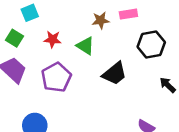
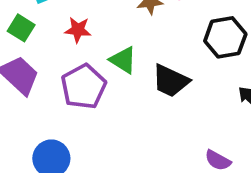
green triangle: (85, 46) -> (123, 60), moved
black trapezoid: (115, 74) -> (171, 81), turned 64

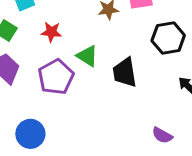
black trapezoid: (171, 81) -> (125, 72), turned 56

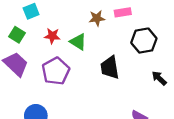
green triangle: (87, 56) -> (78, 42), moved

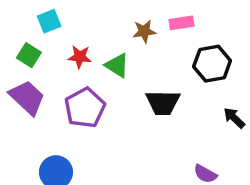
black trapezoid: (110, 68) -> (163, 103), turned -80

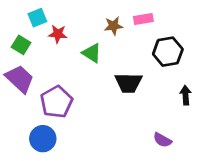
red star: (80, 57) -> (58, 34), moved
purple pentagon: (85, 108) -> (56, 102), moved
black arrow: (234, 118) -> (186, 95), turned 42

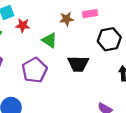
purple pentagon: (56, 102) -> (35, 70), moved

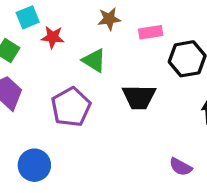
pink rectangle: (90, 14) -> (151, 32), moved
brown star: (67, 19) -> (109, 19), moved

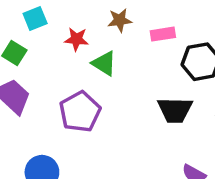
red star: (53, 37) -> (76, 39), moved
black trapezoid: (139, 97) -> (175, 110), moved

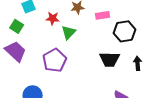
green triangle: (104, 63) -> (69, 32), turned 42

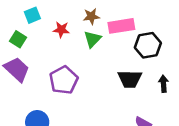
pink rectangle: (103, 15) -> (121, 26), size x1.5
green triangle: (69, 32) -> (93, 39), moved

